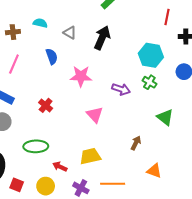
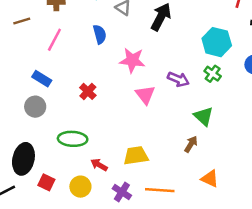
pink triangle: (95, 115) -> (145, 95), moved
green triangle: (165, 117) -> (203, 116), moved

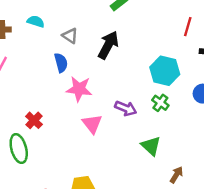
blue semicircle: (100, 34) -> (61, 63), moved
green ellipse: (73, 139) -> (19, 149), moved, turned 72
brown arrow: (191, 144) -> (176, 175), moved

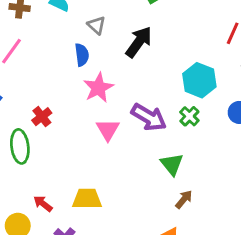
pink star: (79, 89) -> (98, 88), turned 30
purple arrow: (126, 108) -> (149, 117), size x1.4
brown arrow: (176, 175) -> (184, 199), moved

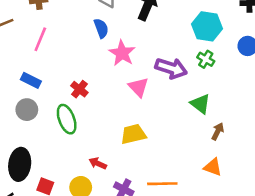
yellow trapezoid: (87, 199) -> (133, 134), moved

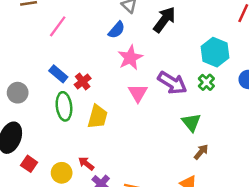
blue semicircle: (101, 28) -> (117, 30), turned 48
blue rectangle: (31, 80) -> (58, 74), moved
gray circle: (27, 110) -> (18, 93), moved
yellow trapezoid: (133, 134) -> (97, 117), moved, turned 105
red arrow: (98, 163) -> (86, 163), moved

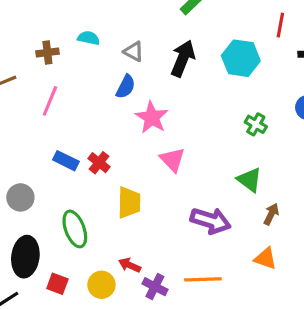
cyan hexagon: (215, 52) -> (241, 58), moved
purple arrow: (172, 83) -> (211, 221), moved
green ellipse: (64, 106) -> (75, 229), moved

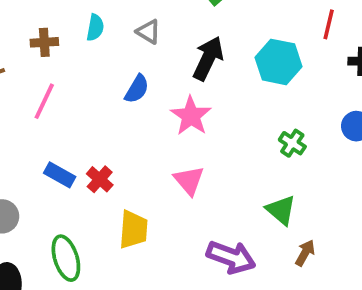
cyan semicircle: (89, 38) -> (95, 28), turned 85
gray triangle: (134, 52) -> (148, 32), moved
pink star: (152, 117) -> (191, 116), moved

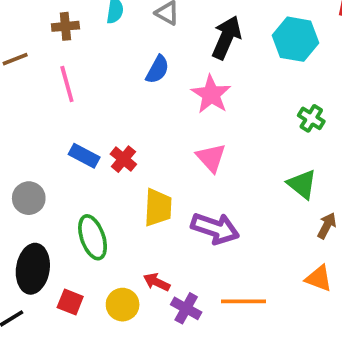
pink line: (44, 101) -> (67, 84), turned -39
purple arrow: (231, 257) -> (215, 228), moved

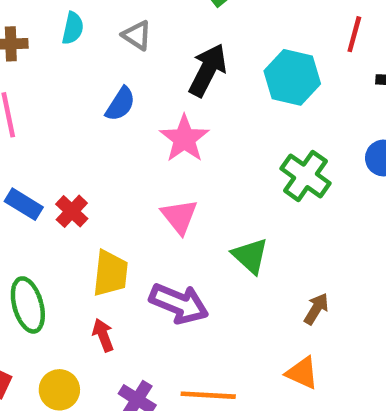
green cross: (311, 118) -> (305, 176), size x1.5
green triangle: (302, 184) -> (250, 256), moved
red arrow: (157, 282) -> (103, 335), moved, turned 40

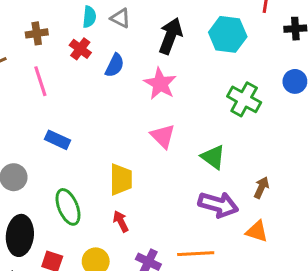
cyan semicircle: (73, 28) -> (89, 17), moved
red cross: (72, 211) -> (80, 49), moved
purple arrow: (179, 303) -> (218, 205), moved

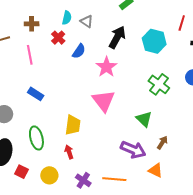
pink triangle: (163, 136) -> (103, 101), size x1.4
green triangle: (213, 157) -> (144, 119), moved

